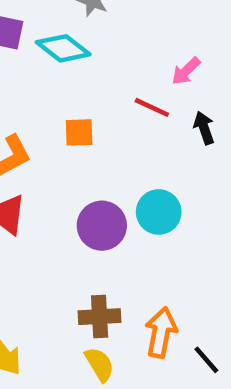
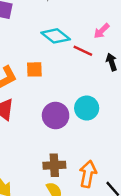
cyan diamond: (63, 48) -> (56, 36), moved
orange square: (79, 132) -> (34, 69), moved

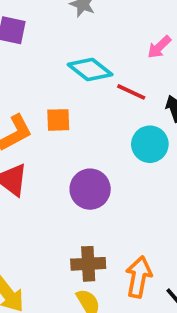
pink arrow: (102, 31) -> (159, 47), moved
cyan circle: (87, 108) -> (150, 144), moved

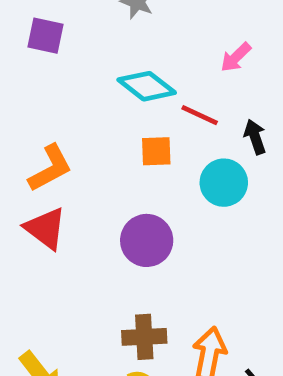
orange square: (58, 120) -> (156, 151), moved

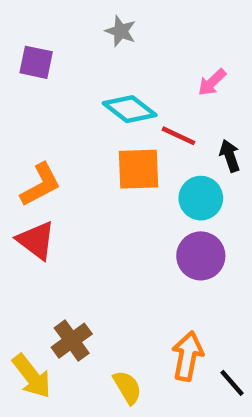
orange square: (156, 151) -> (138, 169), size x1.5
purple circle: (147, 240) -> (201, 256), moved
brown cross: (144, 337) -> (72, 341), moved, turned -33

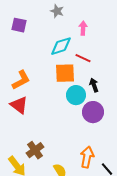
pink arrow: (212, 82) -> (83, 28), moved, turned 136
cyan diamond: (130, 109) -> (61, 46), turned -55
black arrow: (230, 156) -> (94, 85), moved
cyan circle: (201, 198) -> (76, 95), moved

